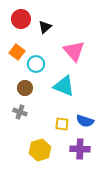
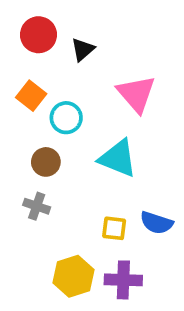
purple cross: (80, 149) -> (123, 280), moved

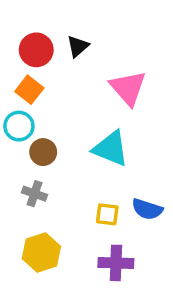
red circle: (38, 35) -> (36, 50), moved
cyan circle: (66, 118) -> (19, 126), moved
yellow hexagon: (74, 276) -> (41, 253), moved

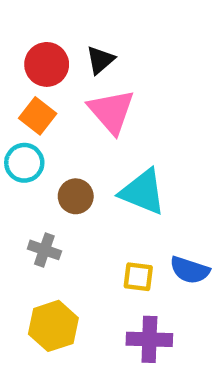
pink triangle: (128, 88) -> (111, 111), moved
brown circle: (43, 152) -> (76, 196), moved

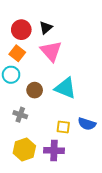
purple cross: (149, 339) -> (54, 151), moved

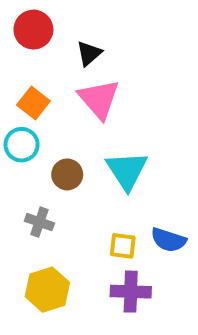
red circle: (21, 30) -> (33, 30), moved
cyan triangle: (65, 88) -> (127, 170), turned 35
purple cross: (54, 151) -> (131, 292), moved

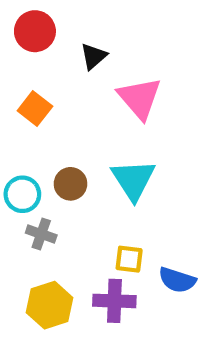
pink triangle: (99, 99) -> (140, 98), moved
cyan circle: (22, 145) -> (22, 194), moved
blue semicircle: (168, 240) -> (177, 280), moved
purple cross: (131, 292) -> (114, 301), moved

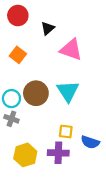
pink triangle: (140, 98) -> (71, 50), turned -30
brown circle: (71, 184) -> (36, 93), size x1.5
gray cross: (41, 234) -> (11, 119), moved

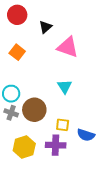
cyan triangle: (68, 91) -> (65, 87), size x0.7
brown circle: (36, 93) -> (34, 110), moved

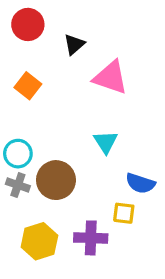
yellow square: (63, 125) -> (124, 213), moved
blue semicircle: (86, 135) -> (140, 183), moved

